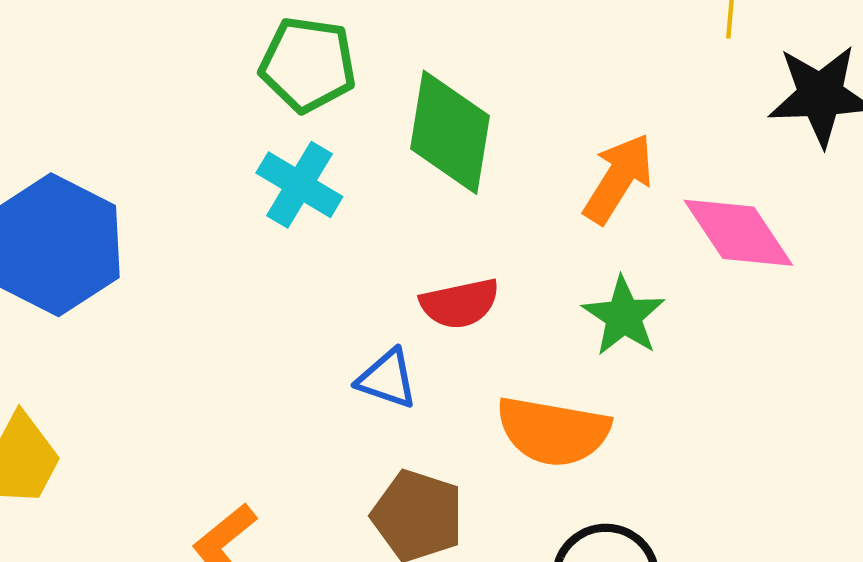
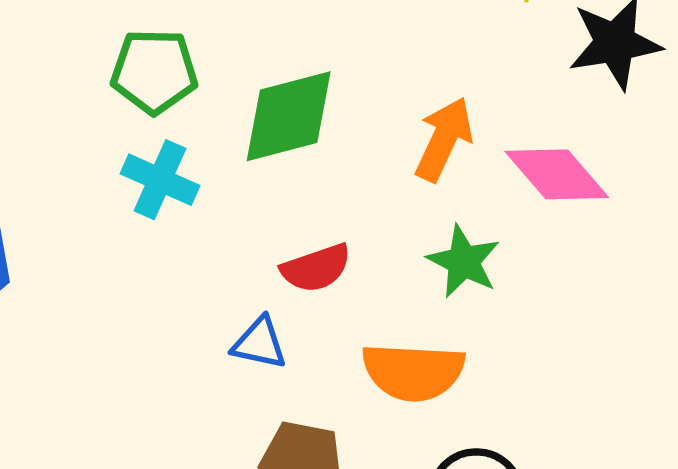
green diamond: (450, 132) -> (289, 116), turned 73

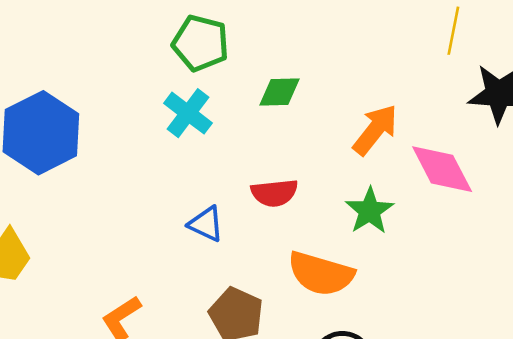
green diamond: (289, 116) -> (280, 92), size x0.6
blue triangle: (259, 343) -> (206, 224), moved

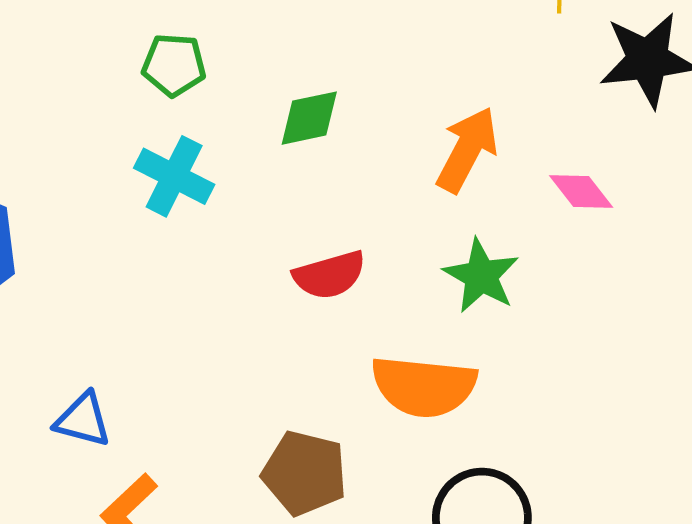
green pentagon: (201, 43) -> (174, 65), size x0.7
pink diamond: (442, 169) -> (581, 192), size x0.6
blue triangle: (206, 224) -> (83, 420), moved

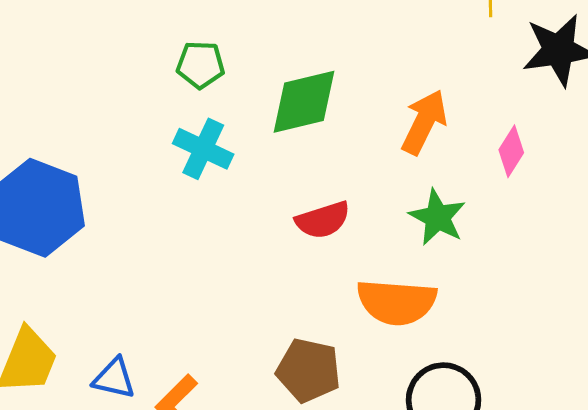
green diamond: (309, 118) -> (304, 102), size x1.5
pink diamond: (581, 192) -> (511, 151), turned 72
blue triangle: (83, 420) -> (114, 378), moved

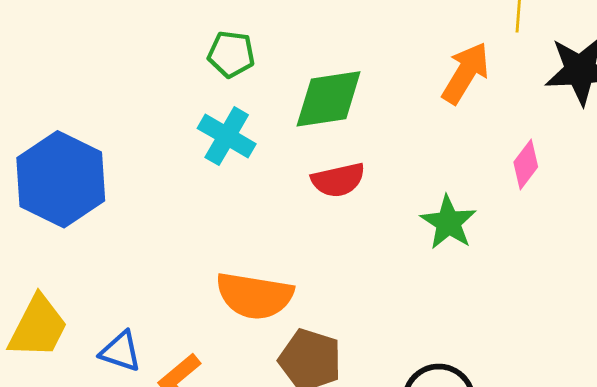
orange arrow: (424, 122) -> (466, 73), moved
red semicircle: (323, 220) -> (338, 180), moved
orange semicircle: (397, 302) -> (254, 296), moved

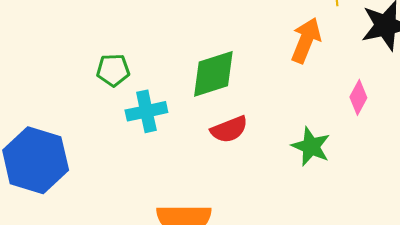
green pentagon: (231, 54) -> (113, 70), moved
cyan cross: (227, 136) -> (146, 111), turned -33

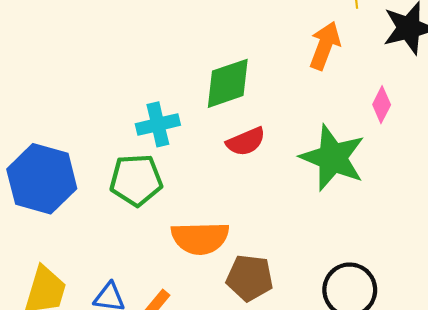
green pentagon: (113, 70) -> (136, 180), moved, size x1.5
green star: (311, 147) -> (333, 158), size x1.6

